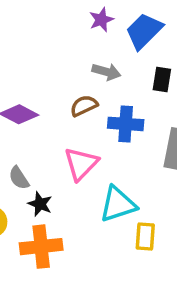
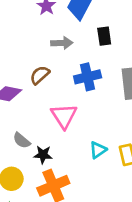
brown semicircle: (84, 106) -> (40, 75), moved
cyan triangle: (118, 204) -> (98, 150), moved, size x0.6

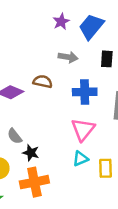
brown semicircle: (40, 75) -> (43, 82), turned 42
pink triangle: (64, 116) -> (83, 130), moved

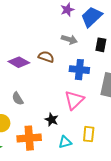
black star: (31, 153) -> (52, 120), moved
cyan triangle: (80, 159) -> (65, 142), moved

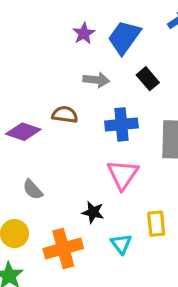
black rectangle: (101, 45) -> (148, 79), turned -40
cyan triangle: (65, 142) -> (121, 244), turned -40

